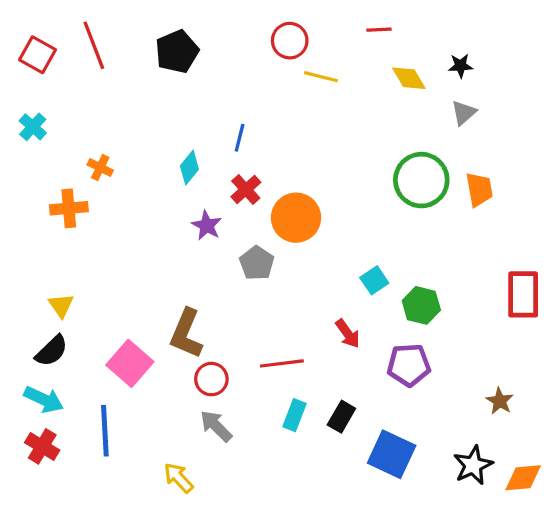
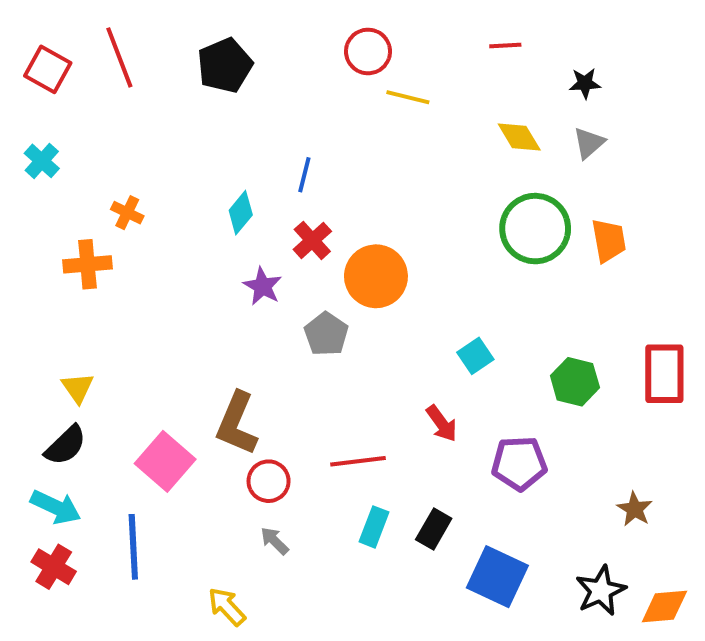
red line: (379, 30) -> (505, 46), moved
yellow diamond: (409, 78) -> (519, 137), moved
green hexagon: (421, 305) -> (575, 382), moved
gray arrow: (216, 426) -> (275, 541), size x0.7

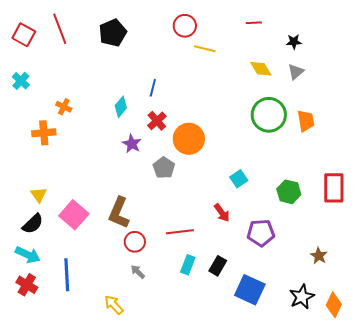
pink square: (165, 461) -> (74, 215), moved
orange diamond: (664, 607) -> (334, 305), turned -60

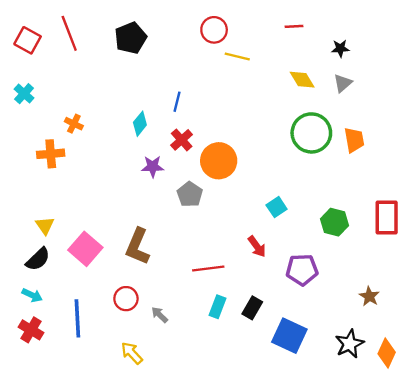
purple star: (132, 144) -> (153, 167), turned -30
red circle: (135, 242) -> (126, 299), moved
cyan arrow: (28, 255) -> (32, 295), size x0.7

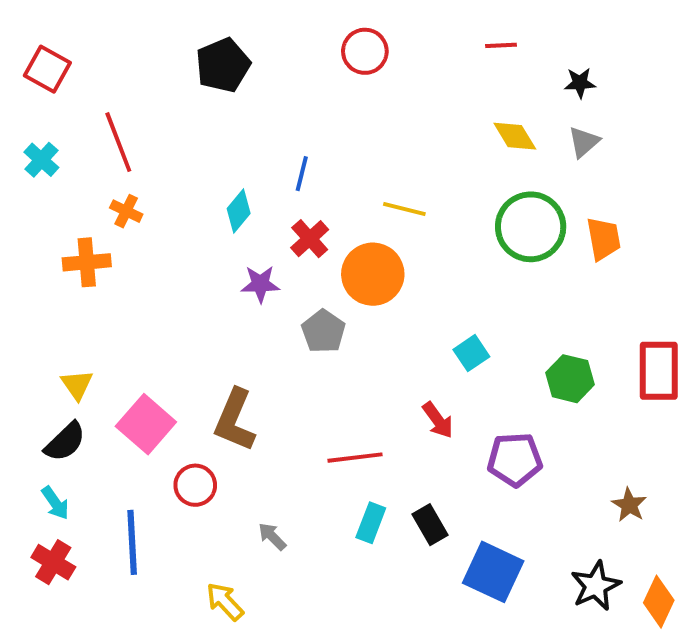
red line: (69, 33) -> (118, 142), moved
yellow line: (237, 56) -> (404, 209), moved
cyan arrow: (32, 295) -> (55, 503), turned 30
red circle: (126, 299) -> (195, 485), moved
black rectangle: (252, 308) -> (430, 525), turned -60

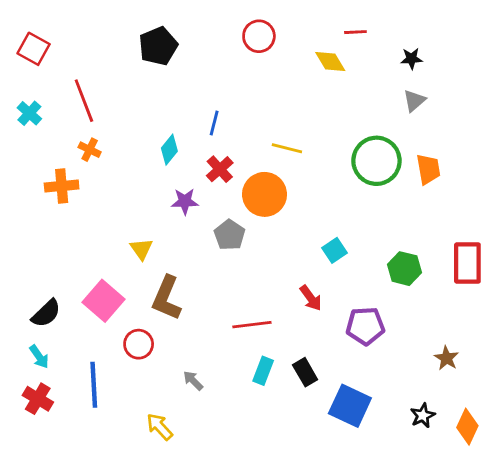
yellow diamond: (515, 136) -> (330, 61), moved
yellow triangle: (77, 385) -> (141, 249), moved
black star: (596, 586) -> (423, 416), size x0.7

